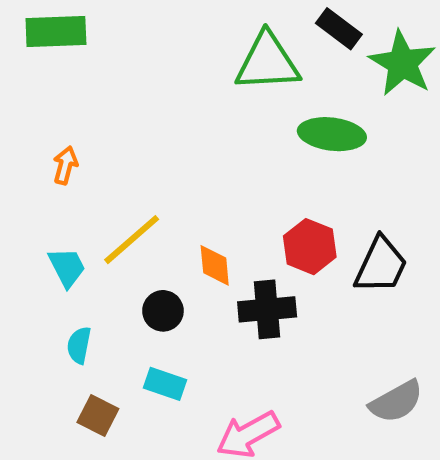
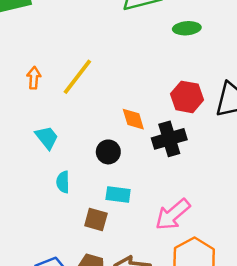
green ellipse: (332, 134) -> (187, 28), size x0.7
yellow line: (132, 240) -> (77, 77), moved
brown square: (98, 415) -> (96, 219), moved

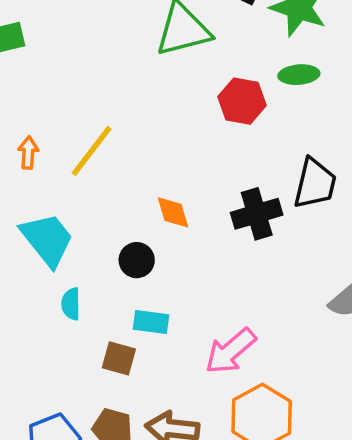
green ellipse: (187, 28) -> (299, 75), moved
red hexagon: (187, 97) -> (242, 101), moved
cyan trapezoid: (47, 138) -> (47, 239), size x1.6
black cross: (169, 139) -> (257, 214), moved

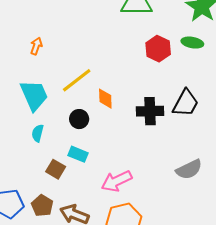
yellow line: (92, 151) -> (77, 80), moved

